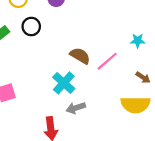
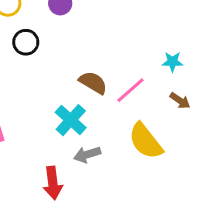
brown arrow: (143, 77) -> (180, 101), moved
yellow semicircle: (135, 105) -> (146, 141), moved, turned 52

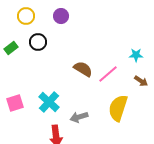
cyan cross: (71, 120) -> (49, 102), moved
yellow semicircle: (146, 141) -> (118, 108), turned 56

